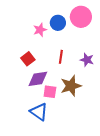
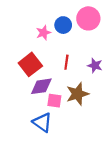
red square: (28, 59) -> (30, 64), size x1.5

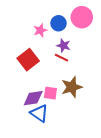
red line: (66, 62) -> (62, 58), turned -72
purple star: (95, 66) -> (64, 46), moved
purple diamond: (41, 86) -> (33, 98), moved

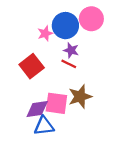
blue circle: (59, 23) -> (65, 26), size x1.5
pink square: (50, 93) -> (56, 103), size x1.5
blue triangle: (39, 113) -> (44, 126), turned -42

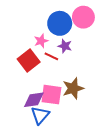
pink star: (45, 33) -> (41, 41), moved
red line: (69, 64) -> (51, 56), moved
blue triangle: (44, 126) -> (40, 115), turned -42

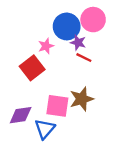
purple star: (65, 46) -> (78, 43), moved
red line: (51, 56) -> (84, 58), moved
purple diamond: (34, 100) -> (21, 115), moved

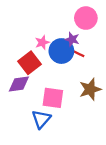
blue circle: (67, 26) -> (61, 51), moved
brown star: (82, 99) -> (90, 89), moved
purple diamond: (21, 115) -> (19, 84), moved

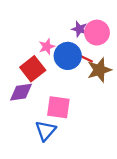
pink circle: (86, 18) -> (97, 33), moved
purple star: (72, 39) -> (79, 29), moved
brown star: (90, 89) -> (99, 70), moved

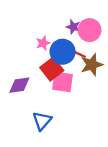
red square: (33, 69) -> (52, 69), moved
pink square: (58, 107) -> (63, 82), moved

